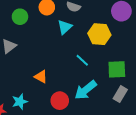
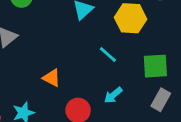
cyan arrow: (86, 90) -> (113, 95), size x0.6

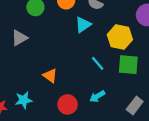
green square: (155, 66) -> (128, 65), moved

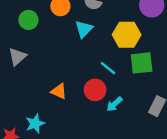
red circle: (67, 104) -> (95, 90), moved

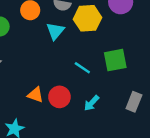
yellow hexagon: (127, 35) -> (88, 18), moved
red circle: (95, 90) -> (59, 97), moved

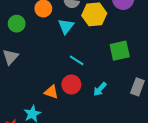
cyan line: (82, 68) -> (77, 60), moved
orange triangle: (35, 95) -> (51, 92), moved

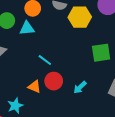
cyan triangle: (66, 26) -> (27, 28), moved, turned 42
cyan line: (77, 60) -> (45, 60), moved

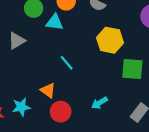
yellow hexagon: (80, 17) -> (110, 40), moved
red circle: (54, 81) -> (61, 112), moved

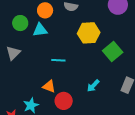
cyan line: (67, 63) -> (58, 60), turned -32
green square: (132, 69) -> (113, 52), turned -30

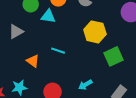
orange triangle: (49, 86) -> (33, 61), moved

